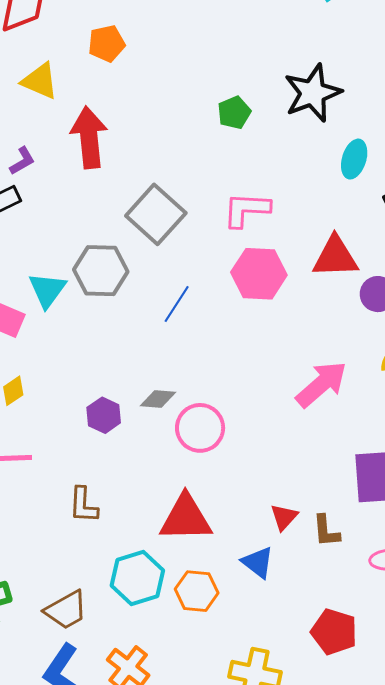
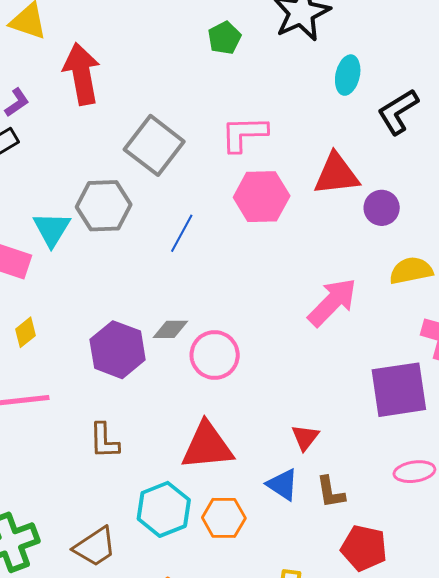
purple hexagon: (104, 415) -> (118, 350), size x1.6
brown L-shape: (326, 531) -> (331, 492), moved

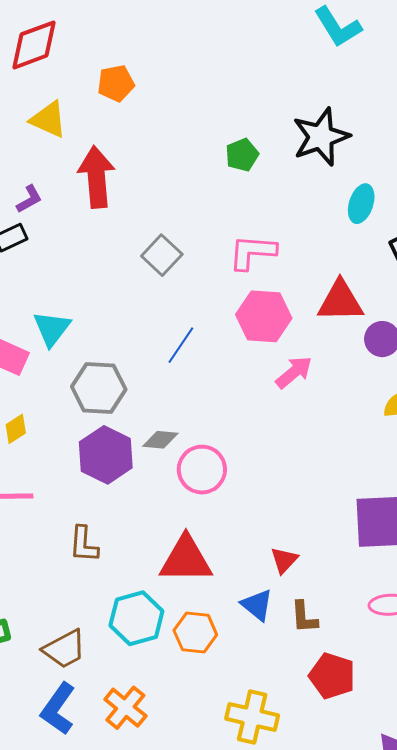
gray square: (154, 145) -> (162, 255), size x0.7
gray hexagon: (104, 206) -> (99, 388), moved
pink arrow: (332, 302) -> (294, 372), moved, size x0.7

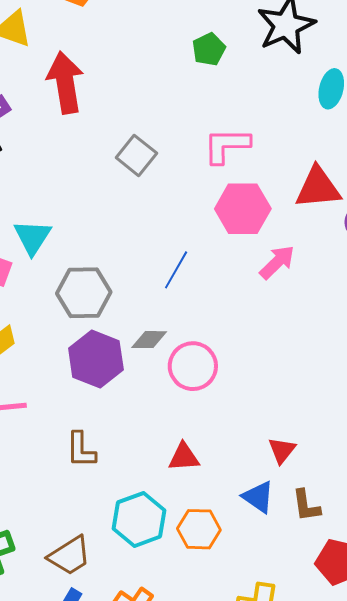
blue line: (181, 345) -> (176, 270), moved
red triangle: (186, 559) -> (184, 457), size x0.6

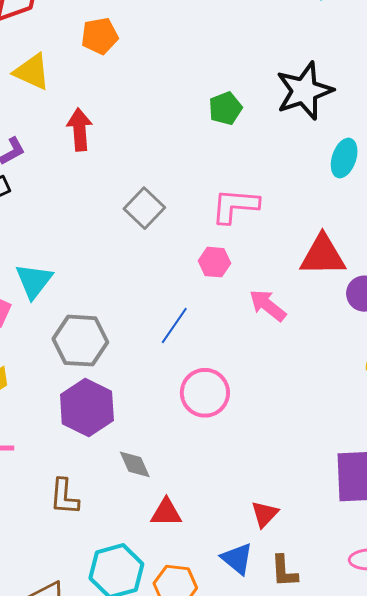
red arrow: (65, 83) -> (80, 130), size x0.7
pink hexagon: (243, 209) -> (215, 262), moved, size x0.6
pink arrow: (277, 262) -> (268, 305), moved, turned -102
gray diamond: (149, 340) -> (135, 464), moved, turned 60
pink circle: (193, 366) -> (205, 393), moved

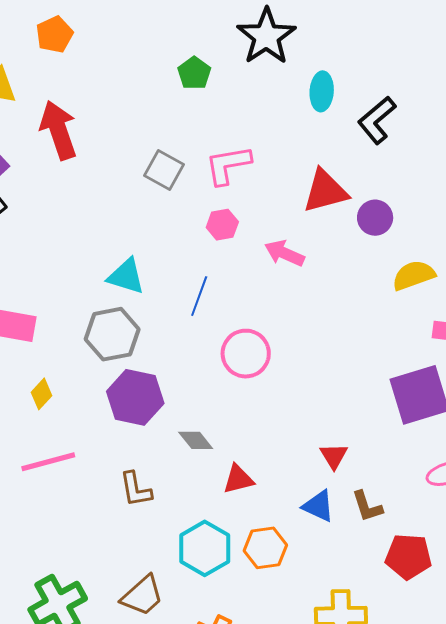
red arrow: (80, 130) -> (58, 130), size x1.4
gray square: (144, 208) -> (164, 170), moved
cyan triangle: (34, 281) -> (126, 276), moved, turned -36

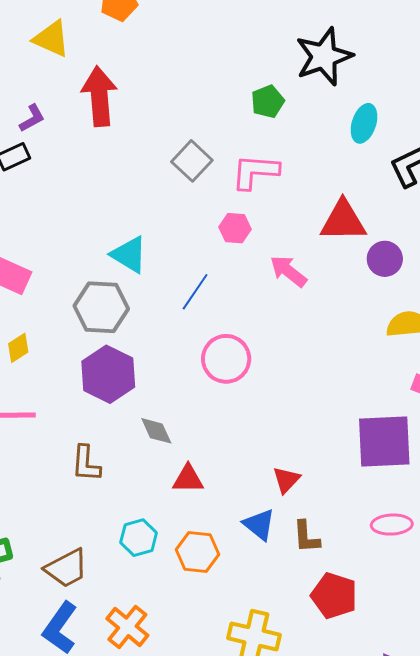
green pentagon: (194, 73) -> (268, 102), moved
cyan hexagon: (205, 548) -> (139, 538), size x0.7

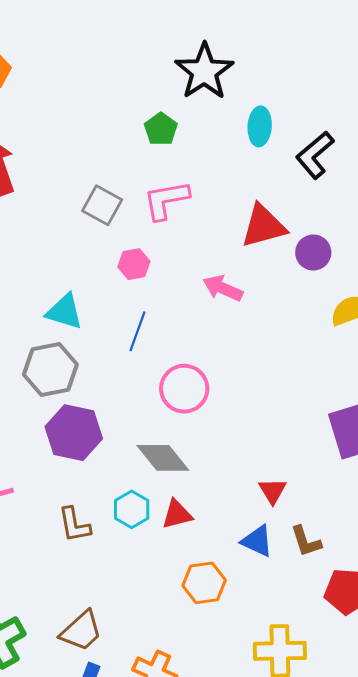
pink hexagon: (235, 228) -> (134, 264), moved
gray diamond: (156, 431) -> (163, 458), moved, size x1.5
cyan hexagon: (139, 538) -> (132, 509), moved

